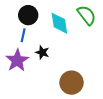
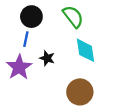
green semicircle: (87, 15) -> (73, 17), moved
cyan diamond: (59, 23) -> (85, 50), moved

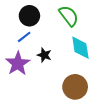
blue line: (26, 39) -> (24, 37), turned 40

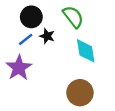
black star: (44, 55) -> (47, 36), moved

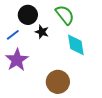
blue line: (26, 39) -> (13, 35), moved
brown circle: (80, 93) -> (58, 82), moved

